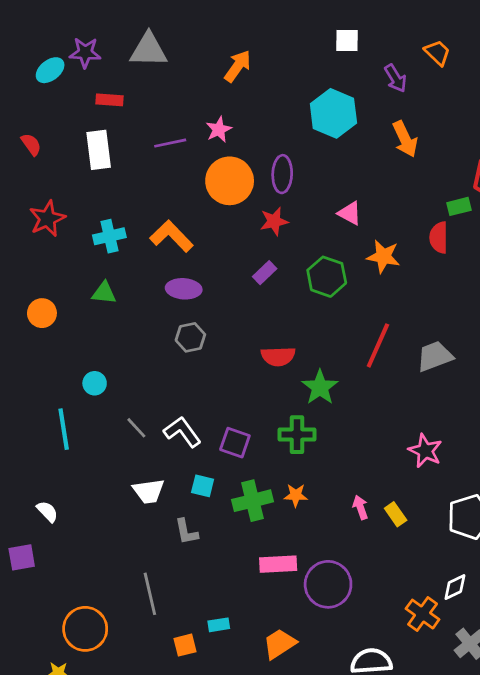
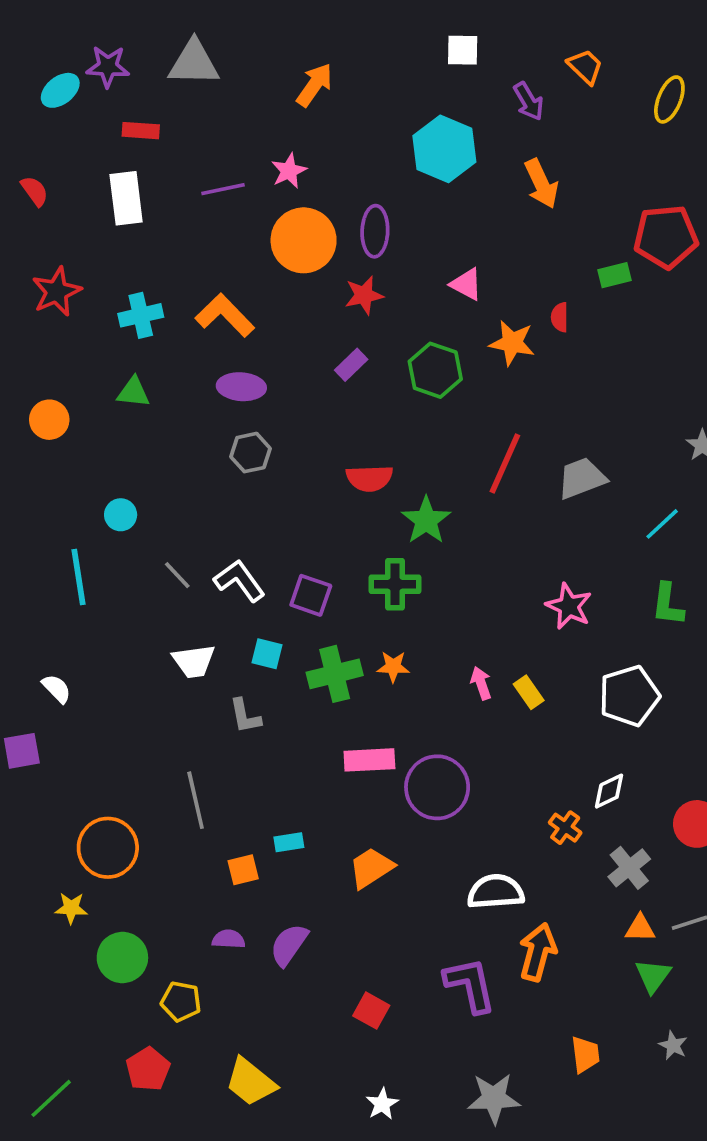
red semicircle: (439, 238) -> (560, 317), moved, size x0.7
orange cross: (423, 614) -> (565, 828), size x0.7

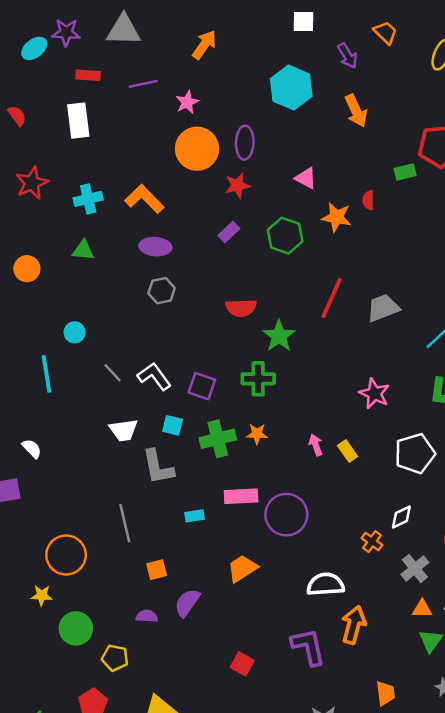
purple line: (223, 189) -> (143, 84), moved
gray L-shape: (245, 716) -> (158, 467), size x1.5
cyan rectangle: (289, 842) -> (195, 516), moved
purple semicircle: (289, 945) -> (187, 603), moved

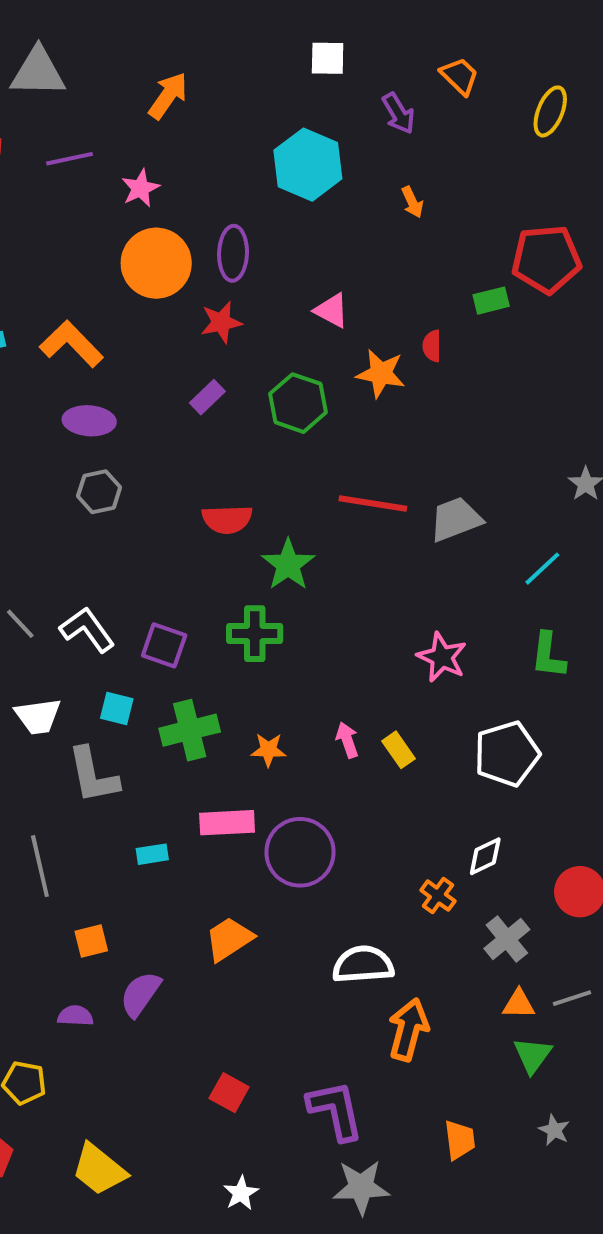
orange arrow: (356, 111) -> (412, 202), size x0.6
red line: (332, 298) -> (373, 504), turned 75
orange star: (257, 434) -> (268, 750), moved
purple L-shape: (308, 647) -> (335, 1110), moved

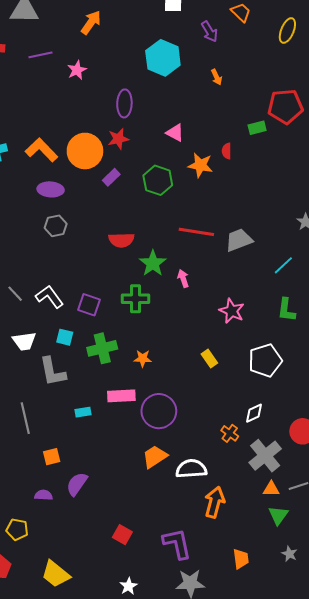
orange circle: (156, 263) -> (85, 151), moved
pink arrow: (347, 740) -> (183, 279), moved
orange trapezoid: (229, 939) -> (155, 457), moved
gray cross: (507, 939) -> (265, 456), size x1.4

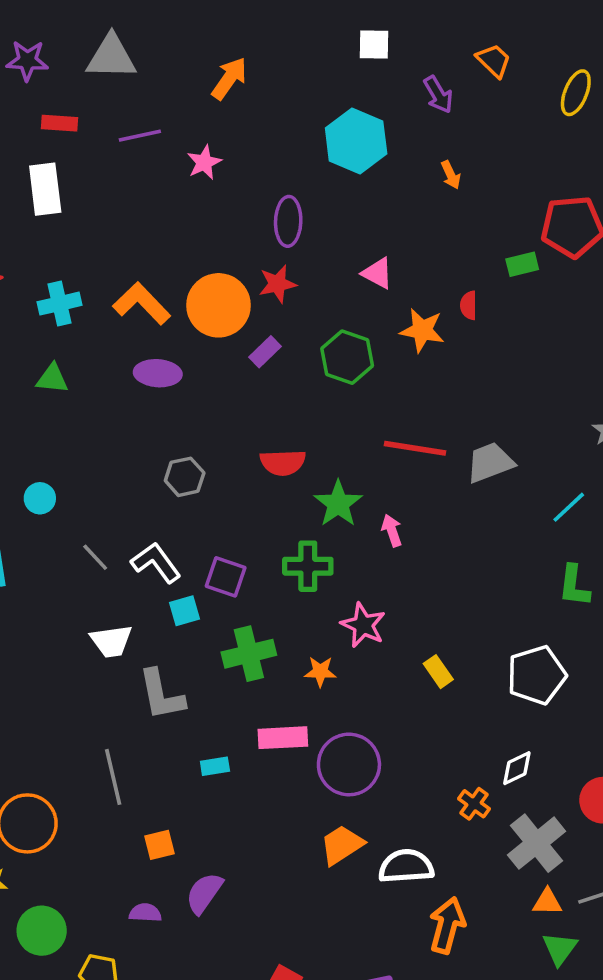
gray hexagon: (56, 226) -> (185, 477), moved
pink star: (232, 311) -> (363, 625), moved
cyan square: (65, 337) -> (185, 611), moved, turned -30

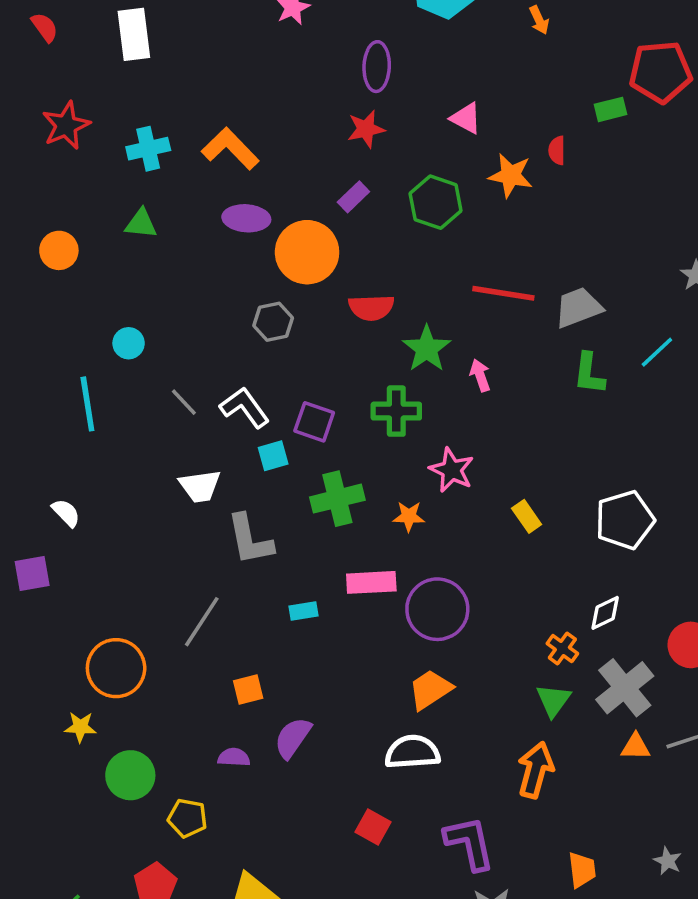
orange circle: (218, 305) -> (307, 252), moved
green L-shape: (574, 586) -> (589, 374), moved
gray line: (113, 777) -> (202, 622), turned 46
white semicircle: (406, 866) -> (412, 752), moved
green triangle: (560, 948) -> (553, 700), moved

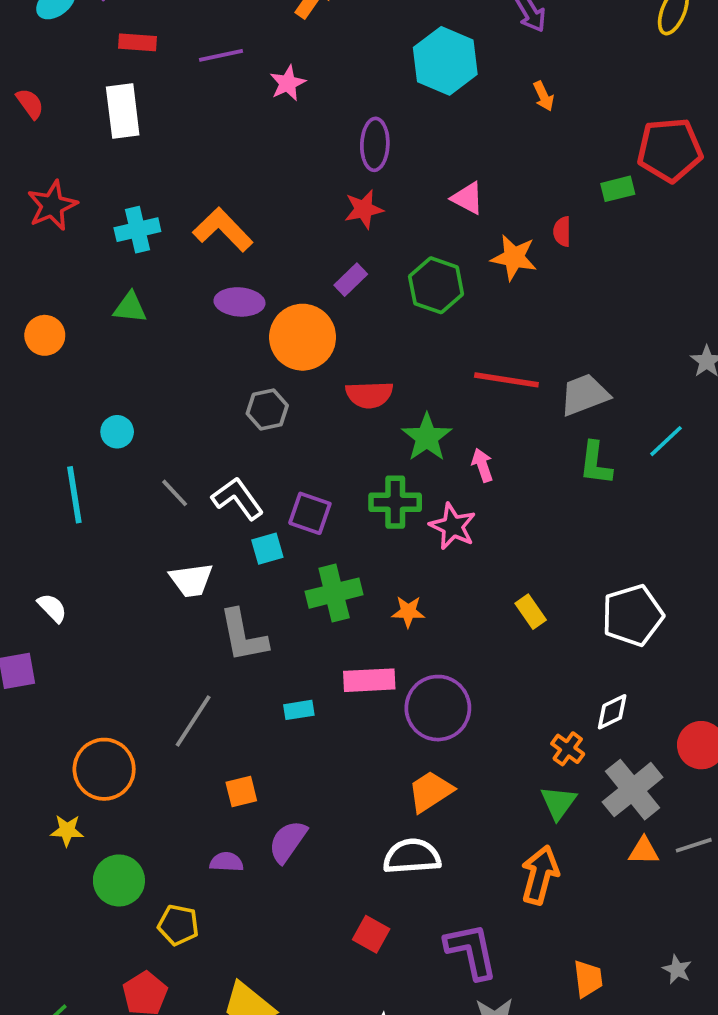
pink star: (452, 470) -> (453, 526), moved

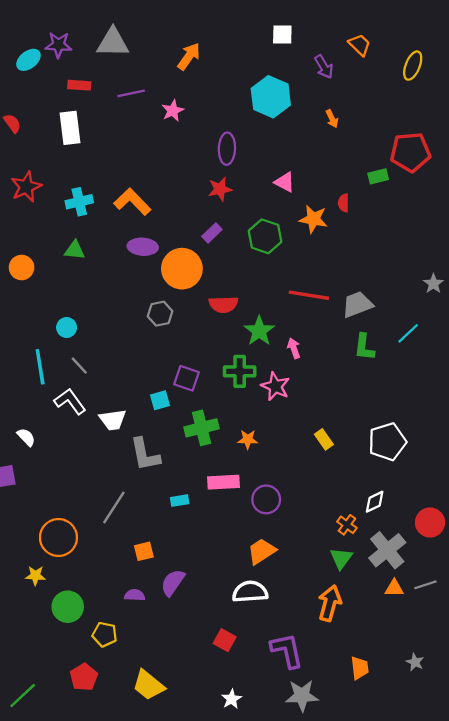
gray line: (175, 493) -> (79, 366), moved
white L-shape: (238, 499) -> (70, 401), moved
purple circle: (438, 708) -> (266, 499), size x0.7

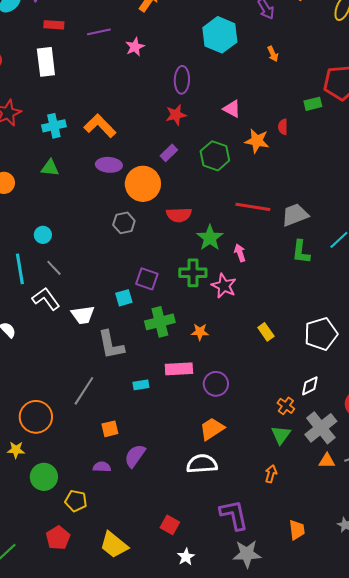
orange arrow: (330, 603) -> (271, 474), size x0.6
red square: (225, 640) -> (170, 525), moved

